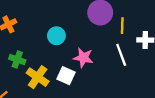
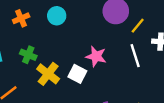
yellow line: (122, 26) -> (138, 26), turned 35
cyan circle: (56, 36) -> (57, 16), moved

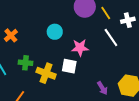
cyan circle: (57, 16) -> (55, 32), moved
yellow line: (138, 26) -> (106, 13), turned -56

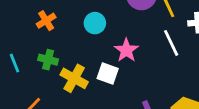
orange cross: (11, 35) -> (46, 21), moved
pink star: (80, 48) -> (126, 50), turned 30

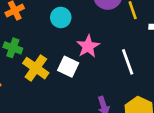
white line: (171, 43) -> (128, 62), moved

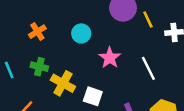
white square: (68, 67) -> (93, 96), moved

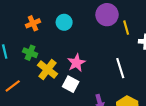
cyan circle: (81, 33) -> (64, 22), moved
pink star: (110, 58) -> (76, 63), moved

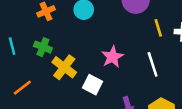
yellow line: (126, 28) -> (158, 28), moved
pink star: (76, 63) -> (112, 57), moved

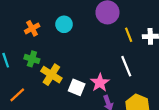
pink star: (112, 57) -> (100, 83), moved

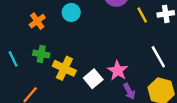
white line: (126, 66) -> (158, 57), moved
white square: (77, 87) -> (93, 79), turned 35

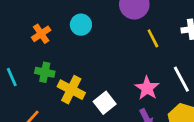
yellow line: (142, 15) -> (153, 38), moved
pink star: (118, 71) -> (147, 88), moved

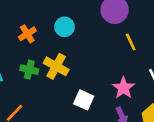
yellow cross: (71, 90) -> (56, 66), moved
white square: (105, 103) -> (84, 100), turned -30

